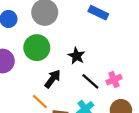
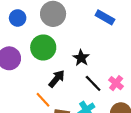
pink cross: (114, 80) -> (116, 83), turned -32

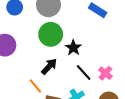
green circle: (43, 47) -> (51, 34), moved

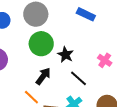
pink cross: (105, 73) -> (105, 60), moved

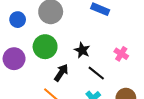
green circle: (41, 44) -> (45, 47), moved

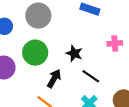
pink cross: (121, 54) -> (115, 43), moved, turned -32

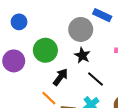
gray circle: (38, 16) -> (81, 29), moved

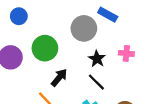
black star: (82, 55) -> (97, 59), moved

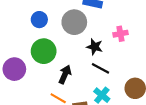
blue circle: (19, 16) -> (39, 20), moved

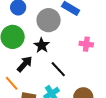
black star: (95, 47) -> (42, 45), moved

